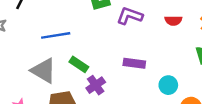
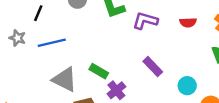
blue line: (56, 35) -> (52, 43), moved
purple rectangle: (134, 63) -> (153, 67), turned 42

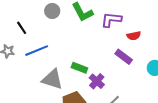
black line: (38, 13) -> (22, 28), turned -48
red semicircle: (188, 22) -> (134, 36), moved

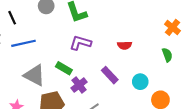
purple L-shape: (111, 20) -> (80, 43), moved
purple rectangle: (124, 57) -> (110, 75), moved

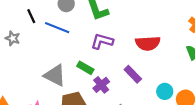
blue line: (24, 43) -> (57, 28), moved, turned 35
red semicircle: (125, 45) -> (148, 43), size x1.6
cyan circle: (140, 82) -> (165, 91), moved

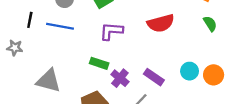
black line: (31, 16) -> (30, 20), turned 48
purple rectangle: (133, 74) -> (154, 77), moved
gray triangle: (55, 75) -> (49, 81), moved

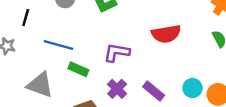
blue line: (60, 26) -> (58, 45), moved
purple L-shape: (111, 31) -> (117, 52), moved
green rectangle: (99, 63) -> (78, 69), moved

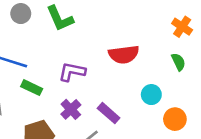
cyan circle: (192, 88) -> (151, 95), moved

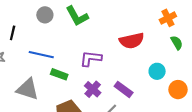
orange cross: (182, 27) -> (168, 18), moved, turned 35

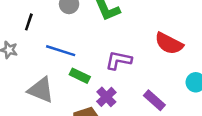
red semicircle: (132, 41) -> (169, 43), turned 35
purple cross: (93, 89) -> (106, 97), moved

